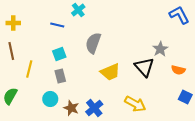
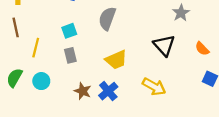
gray star: (160, 49) -> (181, 13), moved
orange semicircle: (178, 70) -> (202, 49), turned 32
yellow trapezoid: (110, 72) -> (116, 60), moved
cyan circle: (50, 99) -> (41, 81), moved

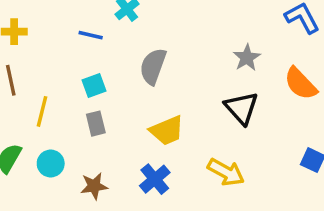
gray star: (181, 13) -> (247, 58), moved
orange semicircle: (202, 49) -> (301, 84), moved, size x1.5
brown star: (83, 91) -> (94, 186), moved, turned -30

